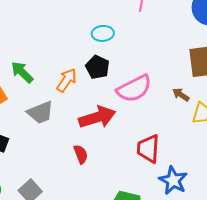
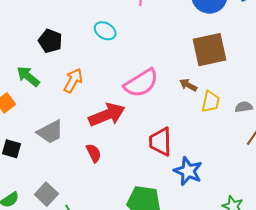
cyan ellipse: (103, 33) -> (105, 31), turned 40
black pentagon: (98, 67) -> (50, 41), moved
gray trapezoid: (40, 112) -> (50, 132), moved

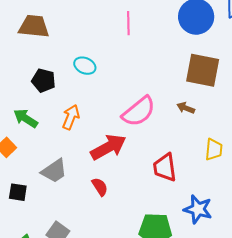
cyan ellipse: (105, 31) -> (85, 66), moved
brown square: (210, 50) -> (203, 70), turned 30
yellow trapezoid: (211, 102) -> (214, 149), moved
blue star: (188, 171) -> (198, 209), moved

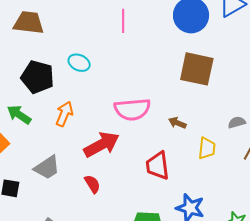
black pentagon: (44, 81) -> (38, 77), size x1.4
brown arrow: (186, 108) -> (177, 123), moved
pink semicircle: (139, 112) -> (132, 109), turned 33

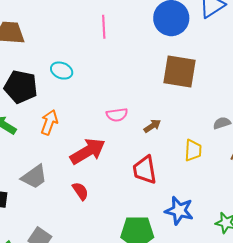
pink semicircle: (132, 109) -> (117, 115), size x0.6
brown arrow: (177, 123) -> (152, 126), moved, turned 126

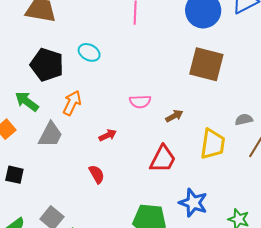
yellow trapezoid: (193, 150) -> (213, 144), size x1.4
red arrow: (88, 151) -> (108, 135), size x0.5
red trapezoid: (145, 170) -> (163, 159), turned -148
gray trapezoid: (34, 177) -> (50, 135), moved, turned -32

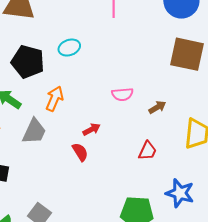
cyan ellipse: (89, 52) -> (69, 48), turned -45
red trapezoid: (163, 159) -> (147, 151), size x0.7
red semicircle: (97, 174) -> (80, 152), moved

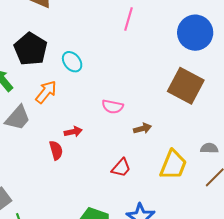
cyan ellipse: (69, 48) -> (72, 62), moved, turned 55

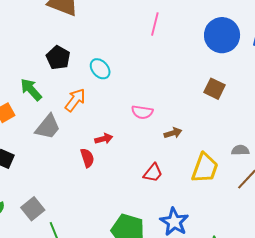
black pentagon: (31, 49) -> (58, 58), size x0.7
brown square: (186, 86) -> (215, 89), size x0.6

